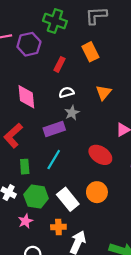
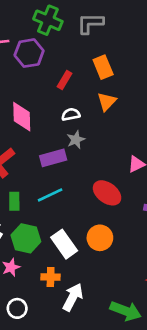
gray L-shape: (96, 16) -> (90, 23), moved
green cross: (55, 21) -> (48, 20), moved
orange triangle: (104, 93) -> (107, 102), moved
cyan line: (54, 160) -> (50, 195), turned 30

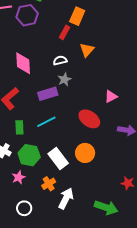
orange rectangle: (103, 67) -> (77, 16), moved, turned 48
red rectangle: (65, 80) -> (64, 32), moved
orange cross: (51, 277) -> (49, 184), turned -32

